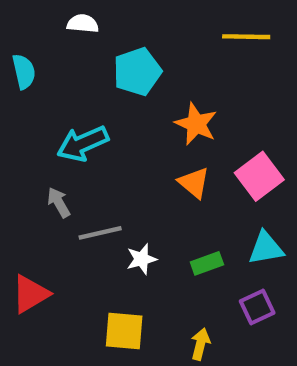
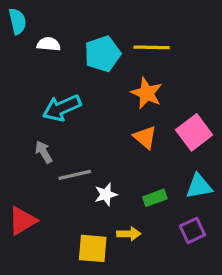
white semicircle: (83, 24) -> (49, 44), moved
yellow line: (246, 37) -> (152, 47), moved
cyan semicircle: (24, 72) -> (18, 21), moved
yellow arrow: (200, 344) -> (129, 234), moved, turned 75

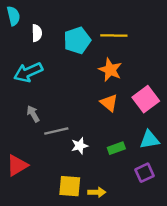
white semicircle: (49, 44) -> (37, 33), turned 84
cyan arrow: (62, 108) -> (28, 72), moved
yellow arrow: (129, 234) -> (97, 192), moved

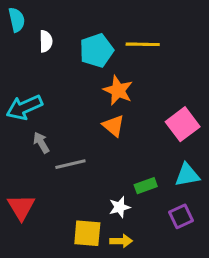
orange star: (110, 70) -> (118, 90), moved
cyan arrow: (28, 72) -> (24, 107), moved
orange triangle: (109, 103) -> (113, 126), moved
white star: (80, 146) -> (120, 207), moved
red triangle: (17, 165) -> (21, 207), turned -30

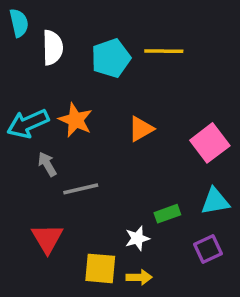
white semicircle: (46, 41) -> (53, 48), size x1.4
orange star: (118, 90) -> (76, 120), moved
orange triangle: (113, 126) -> (141, 129), moved, turned 50
red triangle: (21, 207) -> (47, 238), moved

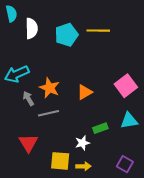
orange star: (76, 120) -> (50, 88), moved
orange triangle: (141, 129) -> (85, 92), moved
purple square: (208, 249) -> (125, 164), moved, turned -35

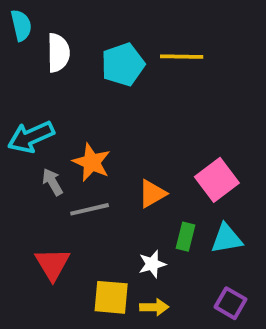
pink square: (126, 86) -> (217, 180), moved
orange triangle: (85, 92) -> (152, 194), moved
cyan triangle: (129, 121) -> (227, 239), moved
green rectangle: (100, 128) -> (185, 237), turned -56

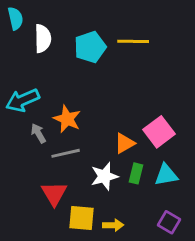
orange triangle: (152, 194) -> (125, 143), moved
red triangle: (52, 264) -> (54, 194), moved
white star: (152, 264) -> (104, 176), moved, size x1.4

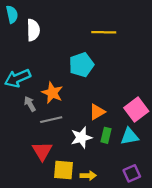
cyan pentagon: (90, 47) -> (81, 65), moved
pink square: (159, 132) -> (136, 110), moved
purple square: (169, 222) -> (132, 173), turned 36

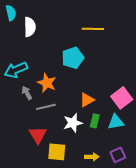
yellow arrow: (88, 176) -> (92, 157), moved

